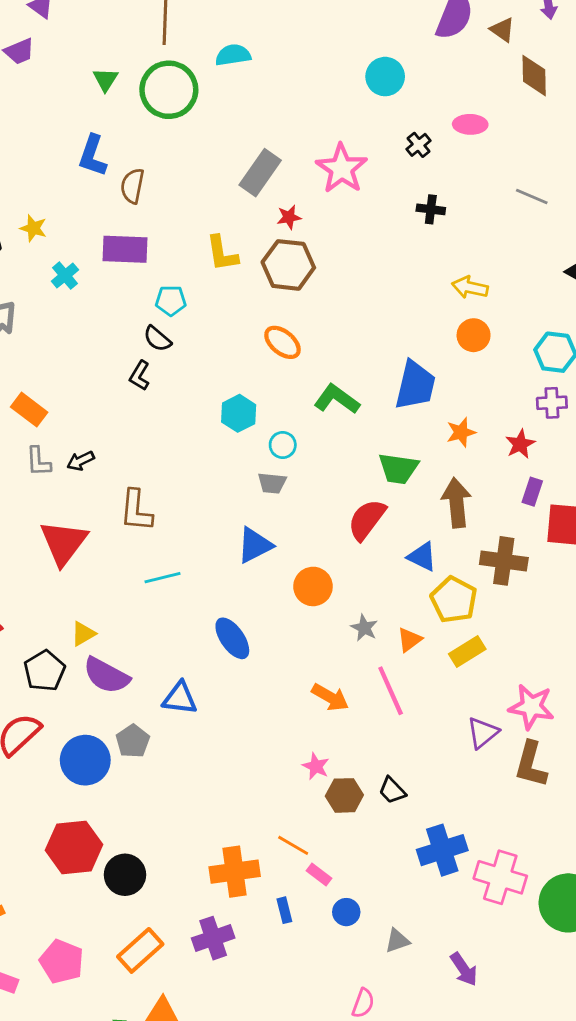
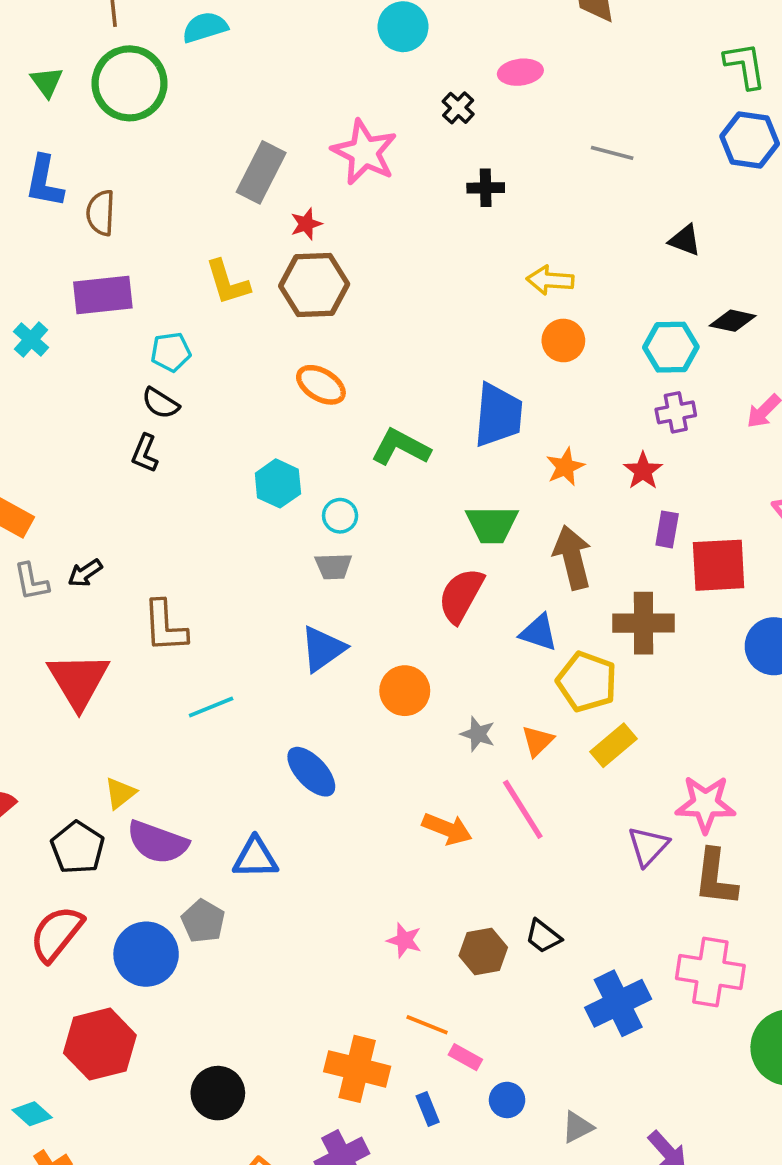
pink star: (316, 766) -> (404, 940), moved
red hexagon: (74, 847) -> (100, 1044), moved
orange cross: (235, 872) -> (357, 1069), turned 30
pink cross: (500, 877) -> (710, 972), moved

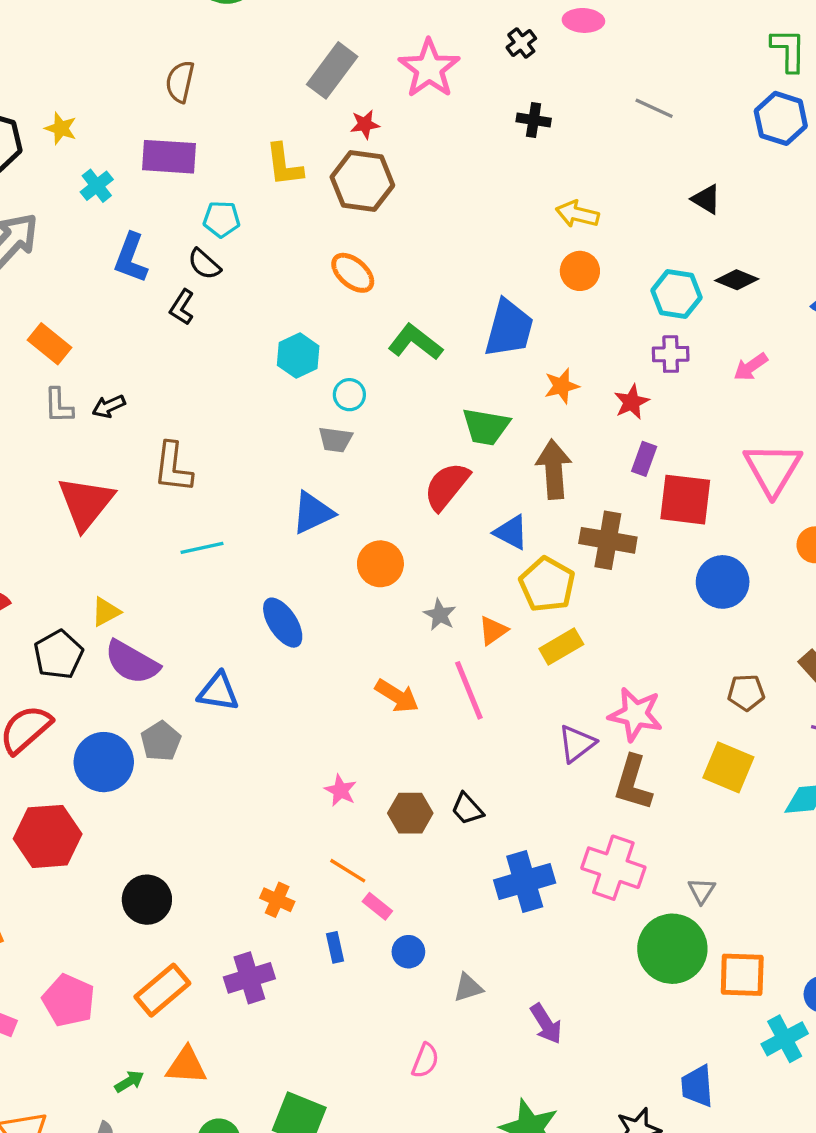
blue L-shape: (44, 181) -> (131, 258), moved
orange cross: (357, 1069) -> (277, 900), size x0.6

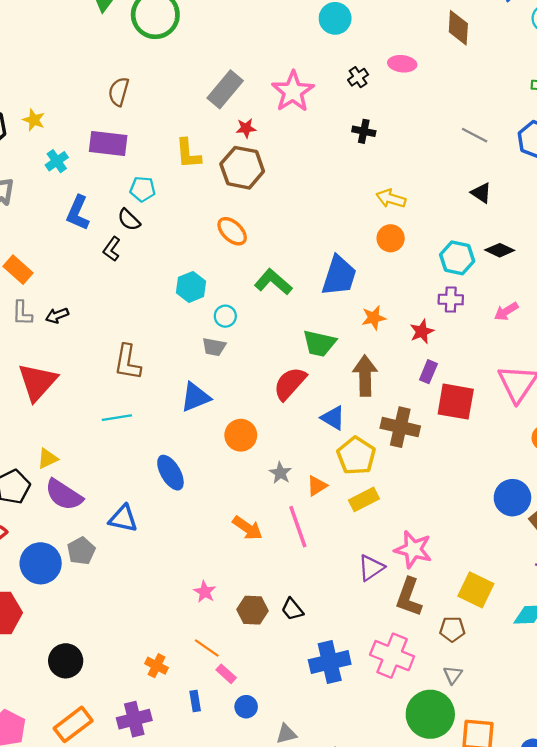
gray line: (654, 108) -> (475, 135), moved
brown L-shape: (173, 467) -> (128, 362), moved
blue circle: (723, 582) -> (512, 498), moved
brown pentagon: (746, 693) -> (452, 629), moved

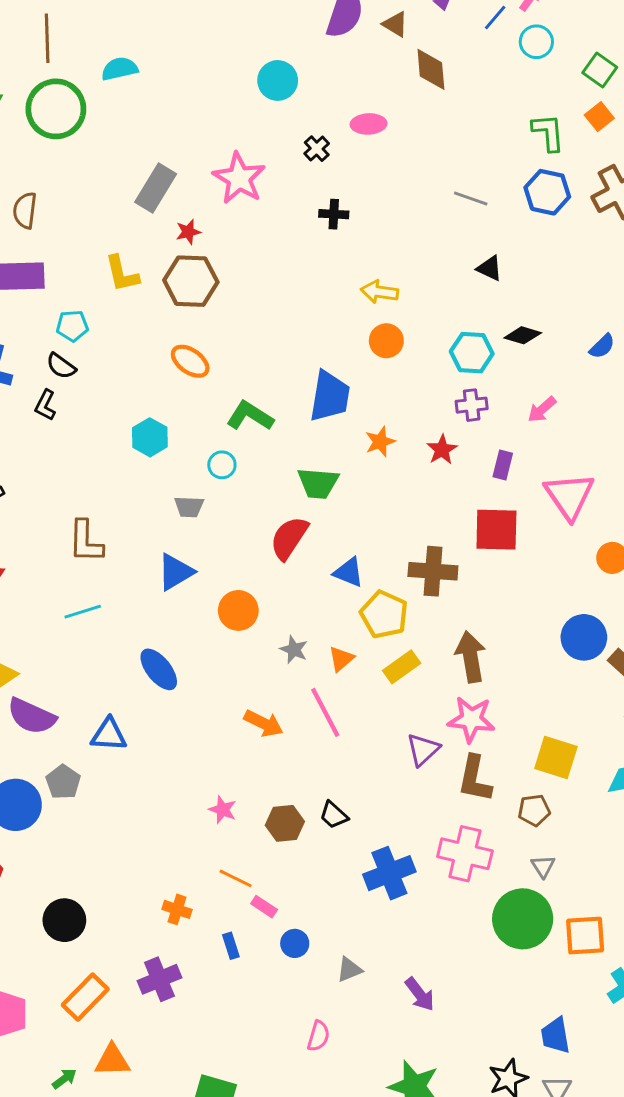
cyan circle: (225, 316) -> (222, 465), moved
purple rectangle: (428, 372) -> (503, 465), moved
brown arrow: (365, 376) -> (471, 657), moved

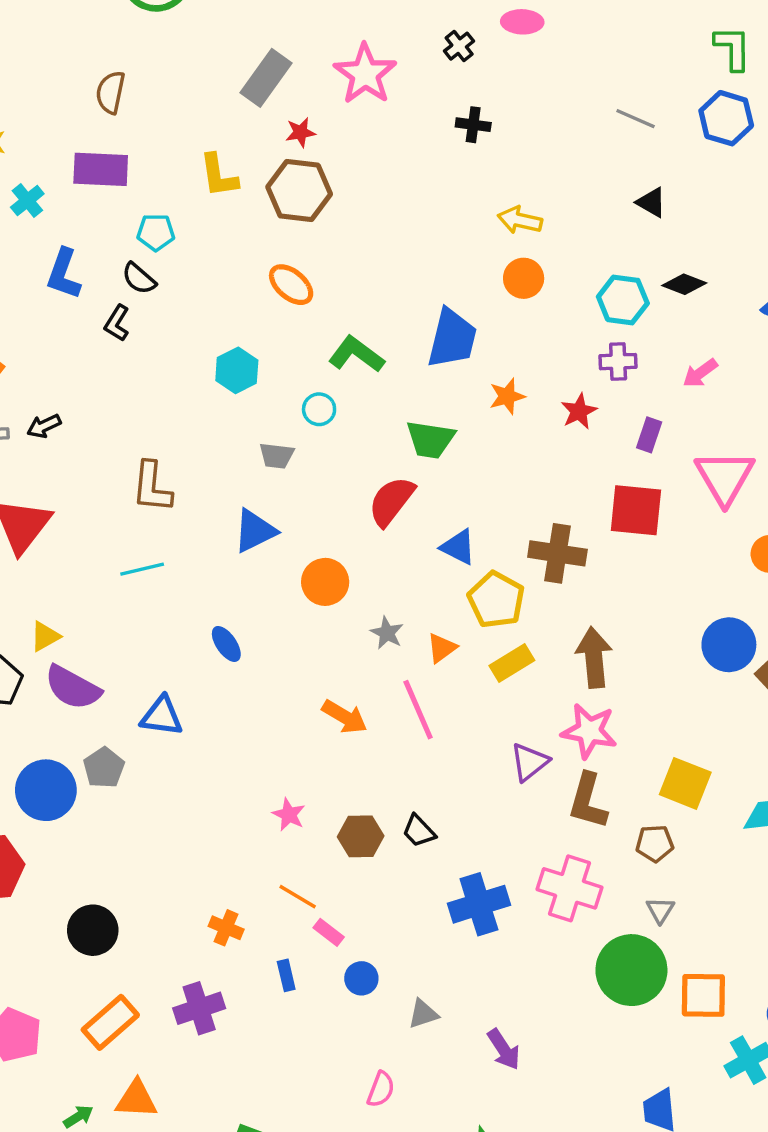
blue ellipse: (159, 669) -> (226, 644), size x0.7

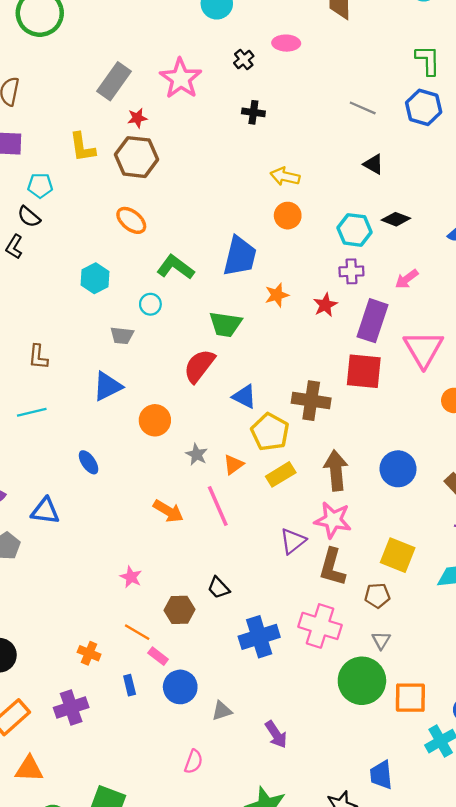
purple rectangle: (649, 435) -> (373, 321), size x1.8
brown L-shape: (152, 487) -> (38, 357), size x0.7
blue circle: (729, 645) -> (398, 469), moved
brown hexagon: (361, 836) -> (180, 610), moved
blue circle: (361, 978) -> (180, 687), size x1.5

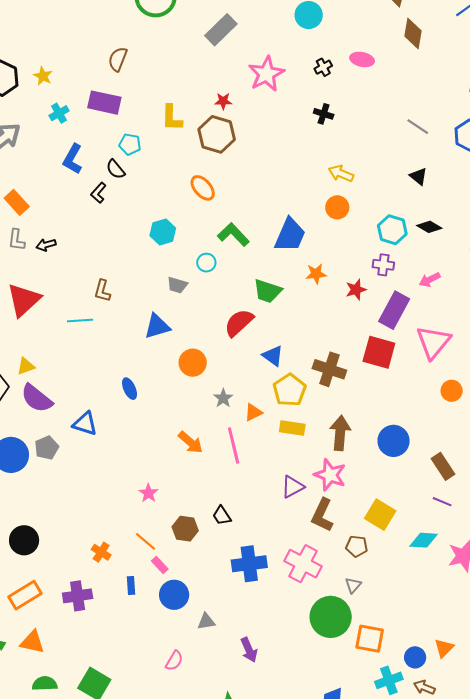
gray rectangle: (114, 81) -> (221, 30), moved
cyan line: (32, 412) -> (80, 320), moved
yellow rectangle: (281, 474) -> (292, 428), turned 30

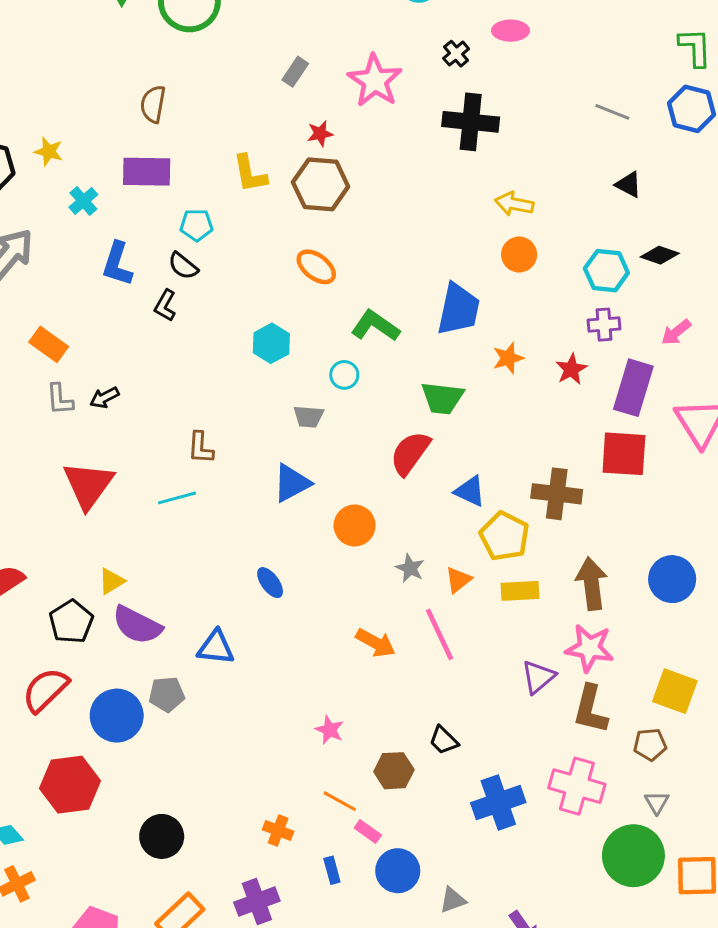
gray rectangle: (221, 30) -> (295, 72), moved, size x0.6
black cross: (324, 114) -> (471, 122), size x1.8
gray pentagon: (47, 448) -> (167, 694), turned 30

